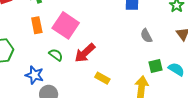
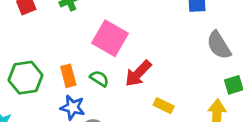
orange rectangle: (37, 25) -> (68, 76), moved
gray semicircle: (146, 36) -> (219, 45), size x1.5

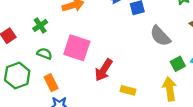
green hexagon: (26, 78) -> (17, 75), moved
green semicircle: (99, 79) -> (44, 54), moved

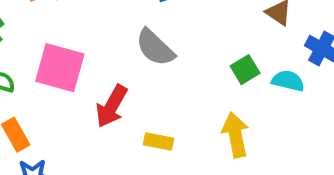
gray semicircle: (160, 36) -> (155, 48), moved
green square: (178, 64) -> (245, 70), moved

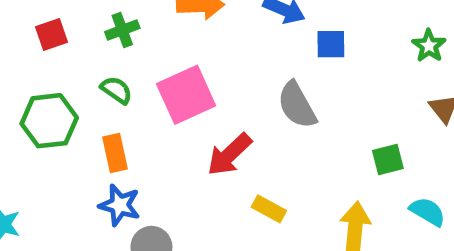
pink square: (60, 68) -> (186, 95), turned 33
cyan semicircle: (288, 81) -> (428, 212), moved

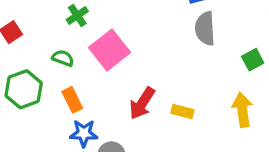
green cross: (122, 30) -> (77, 15), moved
gray semicircle: (297, 105) -> (205, 28), moved, turned 40
red arrow: (229, 154) -> (142, 103), moved

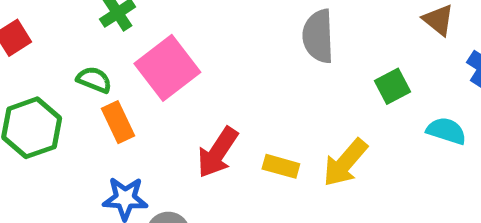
orange rectangle: (72, 100) -> (118, 122), moved
yellow arrow: (242, 110) -> (345, 163), moved, turned -132

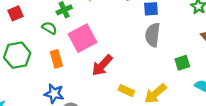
green semicircle: (94, 80) -> (49, 28), moved
red arrow: (218, 152) -> (102, 65), moved

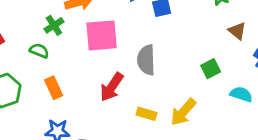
gray semicircle: (153, 35) -> (146, 60), moved
pink square: (83, 38) -> (102, 35), moved, turned 32

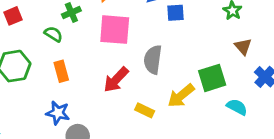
green square: (211, 69) -> (212, 78), size x1.5
yellow arrow: (183, 112) -> (181, 96), moved

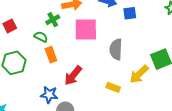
orange rectangle: (61, 71) -> (51, 55), moved
red arrow: (116, 80) -> (73, 76), moved

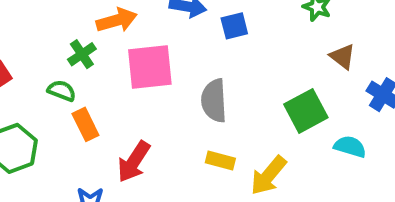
yellow arrow: (139, 74) -> (268, 176), moved
yellow rectangle: (113, 87) -> (220, 160), moved

